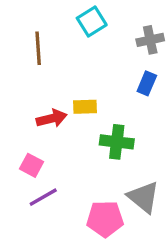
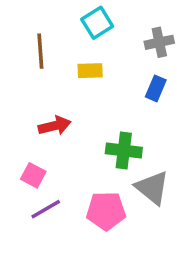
yellow rectangle: (85, 107) -> (90, 71), moved
gray triangle: (144, 197) -> (152, 188), moved
pink pentagon: (105, 219) -> (106, 211), moved

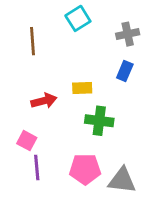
yellow rectangle: (90, 71) -> (82, 88), moved
gray triangle: (152, 188) -> (122, 180), moved, turned -32
purple line: (46, 209) -> (37, 168), turned -65

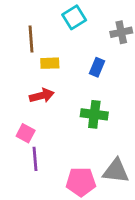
blue rectangle: (125, 71) -> (97, 67), moved
yellow rectangle: (82, 88) -> (50, 63), moved
pink pentagon: (85, 169) -> (81, 182), moved

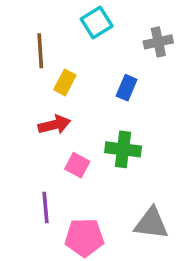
yellow rectangle: (50, 63) -> (65, 82), turned -60
pink square: (26, 133) -> (77, 165), moved
pink pentagon: (81, 182) -> (84, 237), moved

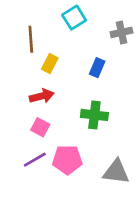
pink square: (77, 165) -> (40, 127), moved
purple line: (46, 208) -> (35, 160), turned 65
pink pentagon: (84, 237) -> (67, 160), moved

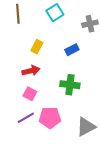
brown line: (31, 39) -> (18, 14), moved
blue rectangle: (97, 68) -> (72, 50), turned 40
gray triangle: (116, 172) -> (86, 127), turned -35

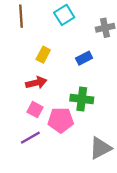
pink pentagon: (50, 118) -> (61, 120), moved

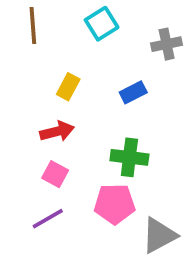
pink pentagon: (61, 120) -> (115, 204), moved

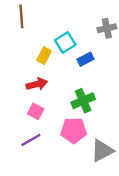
cyan square: (102, 24) -> (65, 43), moved
green cross: (129, 157) -> (83, 101), turned -30

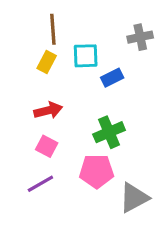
brown line: (21, 16) -> (53, 29), moved
cyan square: (65, 43) -> (86, 56), turned 30
yellow rectangle: (44, 56) -> (47, 62), moved

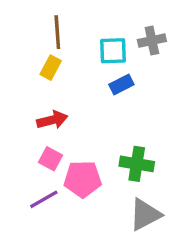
cyan square: (86, 56) -> (113, 51), moved
green cross: (109, 132) -> (137, 164), moved, turned 32
pink pentagon: (97, 171) -> (83, 179), moved

